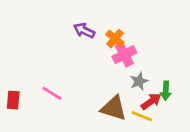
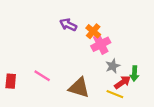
brown triangle: (114, 108) -> (79, 88), moved

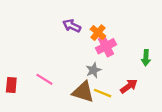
gray star: (113, 66) -> (93, 70), moved
green arrow: (134, 74) -> (146, 58), moved
yellow line: (115, 94) -> (103, 93), moved

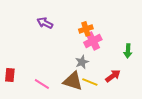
purple arrow: (72, 26) -> (45, 23), moved
orange cross: (98, 33) -> (86, 29), turned 32
pink line: (44, 79) -> (42, 84), moved

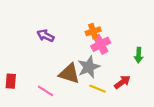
purple arrow: (45, 23) -> (45, 36), moved
gray star: (82, 62) -> (89, 67), size x1.5
brown triangle: (73, 81) -> (69, 74), moved

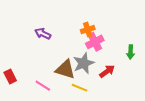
red rectangle: (11, 81) -> (10, 76), turned -32
red arrow: (122, 82) -> (107, 71), moved
yellow line: (97, 89) -> (80, 88), moved

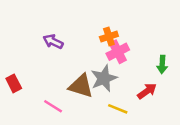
red arrow: (107, 71) -> (147, 91), moved
red rectangle: (10, 76) -> (14, 83), moved
yellow line: (80, 88) -> (118, 109), moved

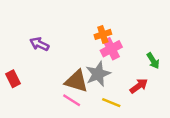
purple arrow: (53, 42) -> (39, 44), moved
green arrow: (162, 64) -> (153, 61), turned -35
pink line: (53, 106) -> (72, 100), moved

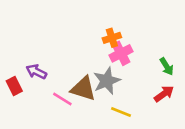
purple arrow: (39, 44) -> (36, 72), moved
red arrow: (139, 86) -> (164, 94), moved
pink line: (72, 100) -> (62, 99), moved

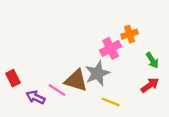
orange cross: (112, 38) -> (130, 34), moved
purple arrow: (36, 72) -> (36, 97), moved

